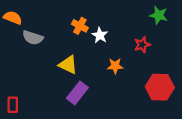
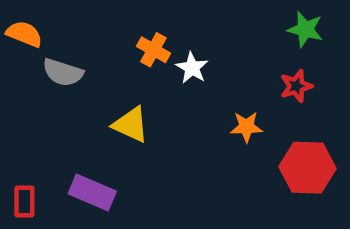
red star: (142, 45) -> (296, 86), moved
orange star: (115, 66) -> (246, 127), moved
purple rectangle: (77, 93) -> (92, 193), moved, turned 75

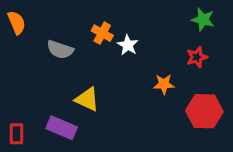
orange semicircle: (24, 34) -> (17, 23), turned 45
gray semicircle: (63, 72) -> (60, 50), moved
yellow triangle: (131, 125) -> (87, 99), moved

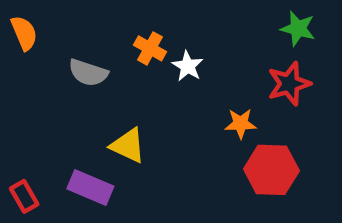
red star: (197, 57) -> (289, 84), size x1.4
red hexagon: (204, 111) -> (271, 170), moved
red rectangle: (17, 134) -> (24, 196), turned -30

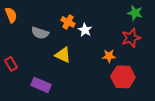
yellow triangle: (128, 146) -> (63, 55), moved
red rectangle: (24, 196) -> (11, 64), moved

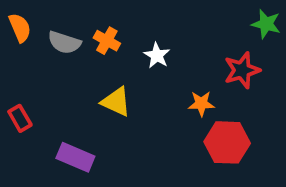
green star: (135, 13) -> (266, 24), moved
orange cross: (68, 22) -> (107, 41), moved
gray semicircle: (40, 33) -> (64, 42), moved

